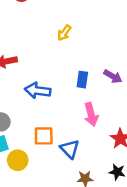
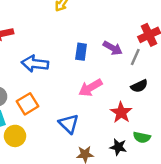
pink arrow: (91, 114) -> (90, 88), turned 75
orange square: (44, 136) -> (28, 104), moved, turned -30

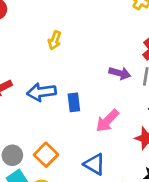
blue rectangle: (81, 52) -> (74, 102), moved
blue arrow: (35, 64) -> (41, 92), moved

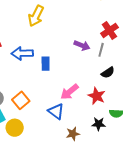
yellow arrow: (55, 40) -> (36, 16), size x1.5
pink arrow: (107, 121) -> (69, 92), moved

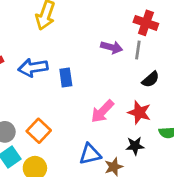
red cross: (109, 30) -> (146, 23), turned -30
blue triangle: (56, 111) -> (90, 154), moved, turned -42
black star: (99, 124) -> (135, 146), moved

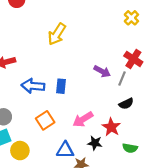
blue arrow: (33, 68) -> (33, 86), moved
orange square: (39, 131) -> (45, 120), moved
black star: (135, 146) -> (95, 143), moved

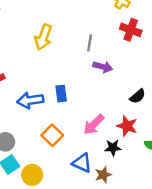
red cross: (133, 59) -> (131, 30), moved
gray line: (122, 78) -> (90, 43), moved
blue triangle: (65, 150) -> (82, 163), turned 36

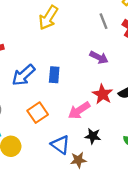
gray line: (90, 43) -> (104, 21), moved, turned -42
blue arrow: (30, 100) -> (23, 75), turned -45
red star: (127, 126) -> (103, 94), moved

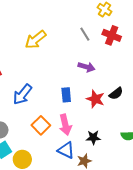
yellow arrow: (48, 18) -> (36, 40), turned 30
blue rectangle: (54, 75) -> (66, 95), moved
pink arrow: (79, 110) -> (65, 125), moved, turned -60

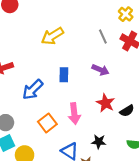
black semicircle: (116, 93) -> (127, 111), moved
blue rectangle: (66, 95) -> (64, 75), moved
pink arrow: (65, 125) -> (74, 114), moved

